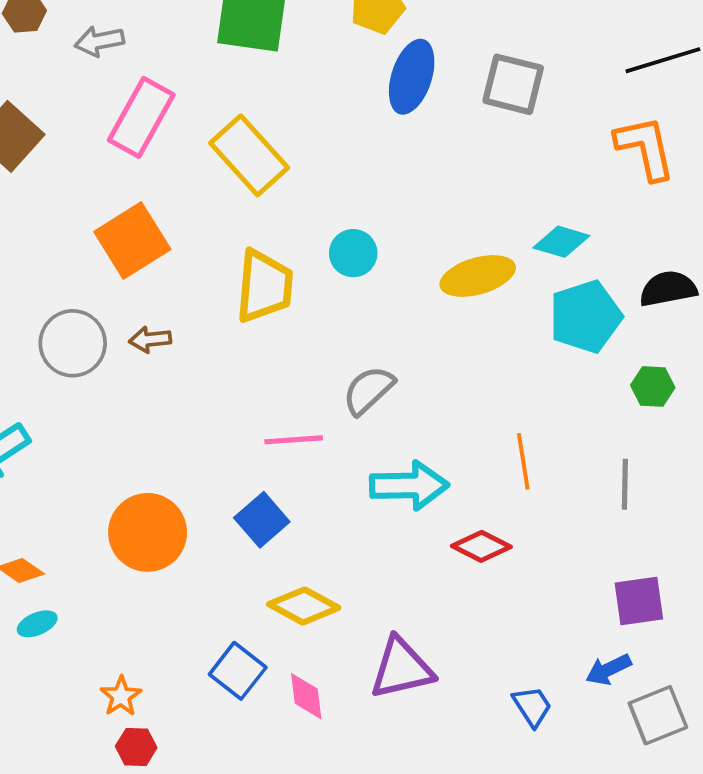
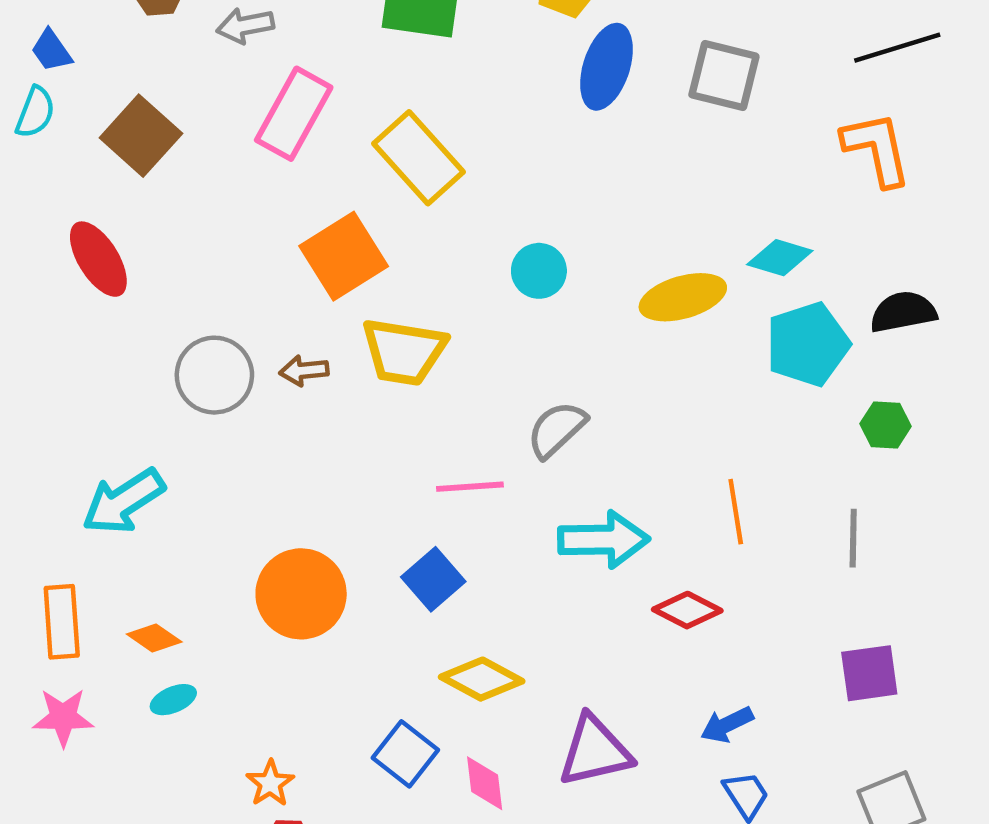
orange square: (132, 240) -> (344, 256), moved
yellow trapezoid: (264, 286) -> (404, 352), moved, turned 94
blue arrow: (608, 670) -> (727, 725), moved

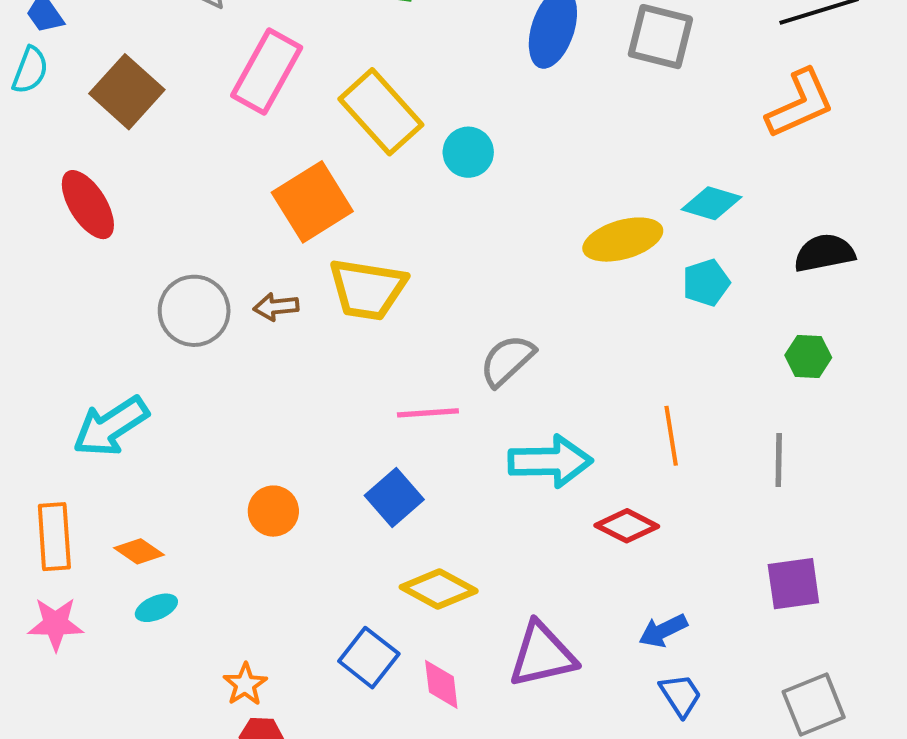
orange L-shape: (877, 149) -> (800, 104), turned 78
cyan circle: (539, 271) -> (468, 152), moved
cyan pentagon: (808, 344) -> (706, 283), moved, size x0.6
orange circle: (301, 594) -> (273, 511), size x0.6

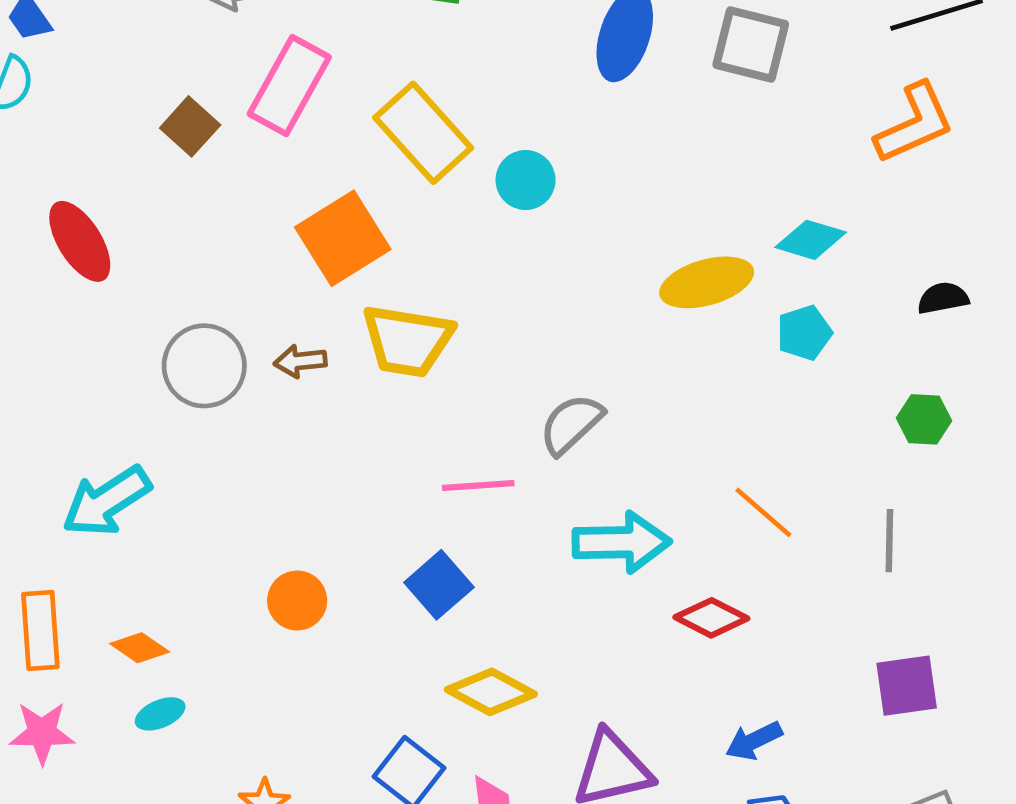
brown square: (127, 92) -> (190, 126), moved, size x0.7
black semicircle: (824, 253) -> (943, 298), size x0.7
orange line: (671, 436) -> (763, 512), turned -40

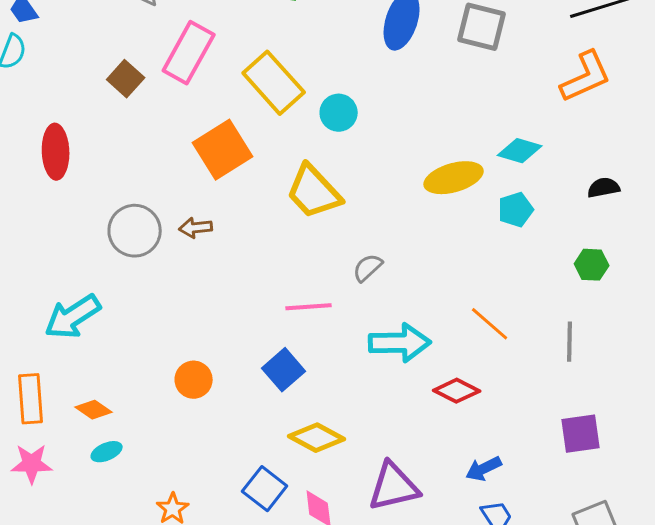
red ellipse: (80, 241) -> (56, 152), turned 30
yellow trapezoid: (407, 341) -> (314, 192), moved, turned 38
gray semicircle: (571, 424) -> (368, 268), size x0.7

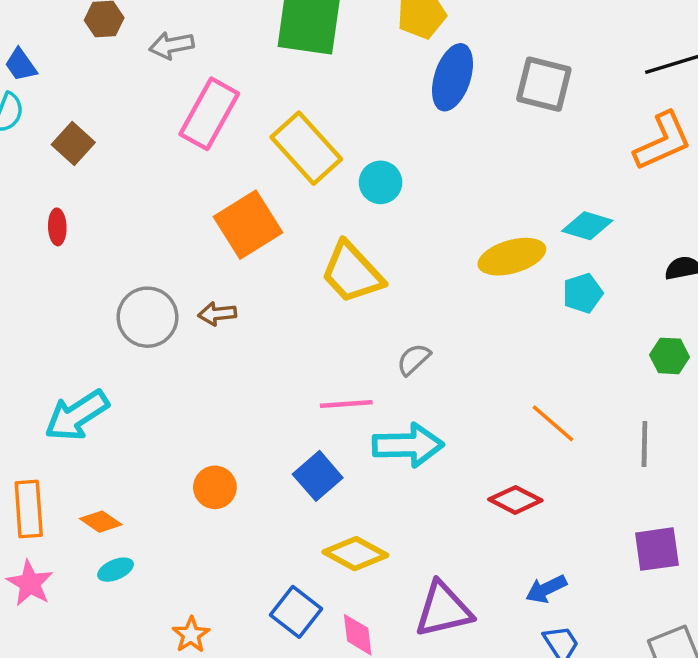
brown square: (126, 79) -> (73, 144), moved
red ellipse: (56, 152) -> (57, 227), size x0.6
cyan arrow: (400, 343) -> (408, 445), moved
pink star: (32, 464) -> (30, 583), turned 30

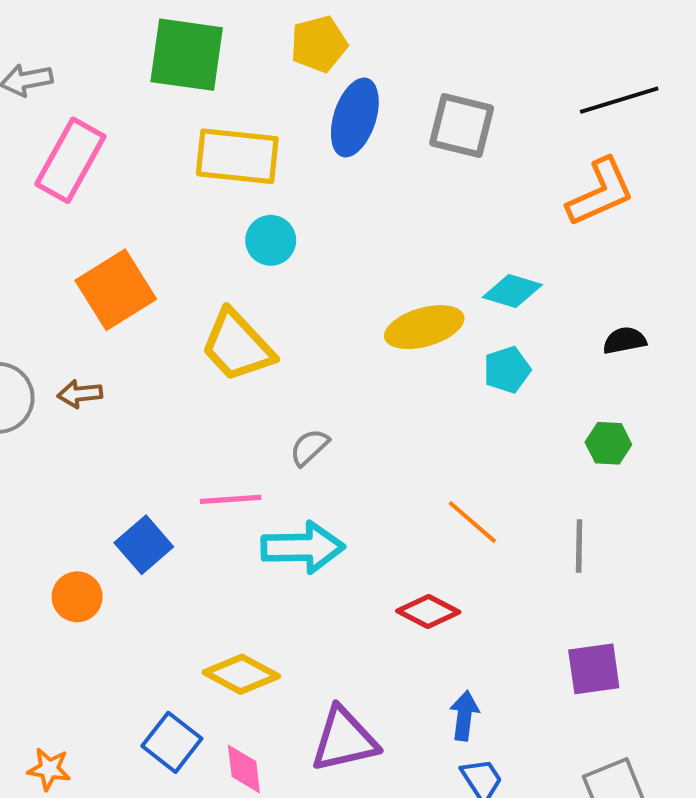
yellow rectangle: (306, 148) -> (237, 156), moved, turned -42
blue square: (318, 476) -> (144, 545), moved
blue arrow: (546, 589) -> (464, 716), turned 123
orange star: (191, 635) -> (49, 769), turned -30

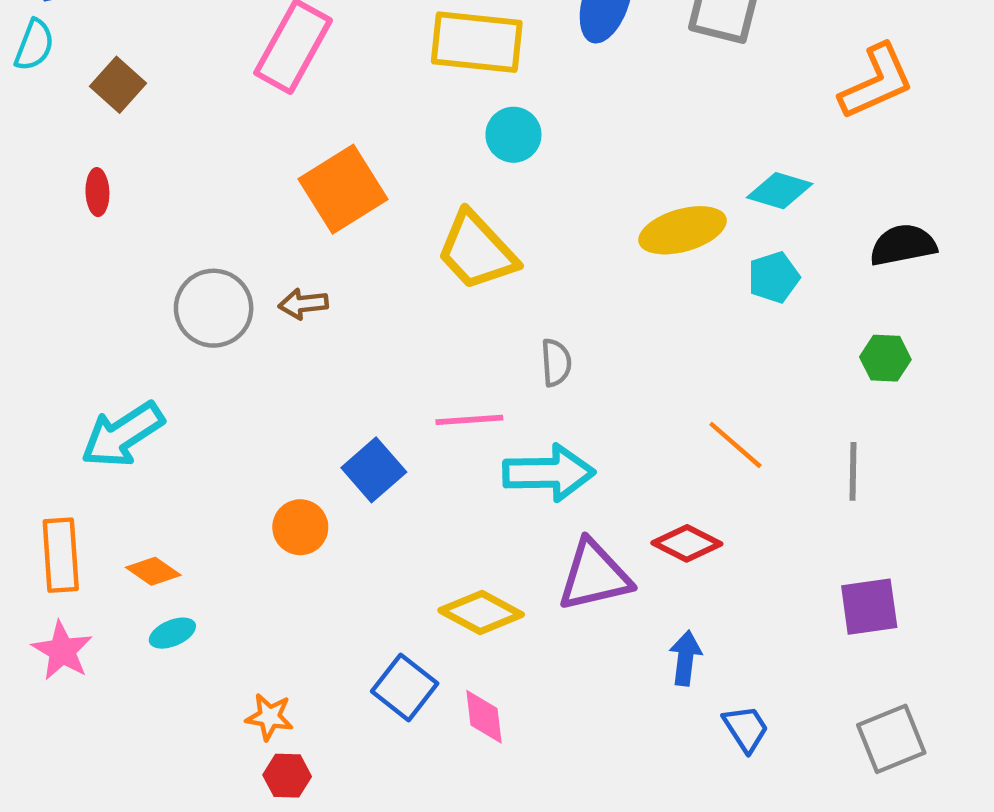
black semicircle: (624, 340) -> (903, 245), size x1.4
gray semicircle: (309, 447) -> (556, 363), turned 129
blue arrow: (464, 716) -> (685, 658), moved
purple triangle: (344, 740) -> (594, 576), moved

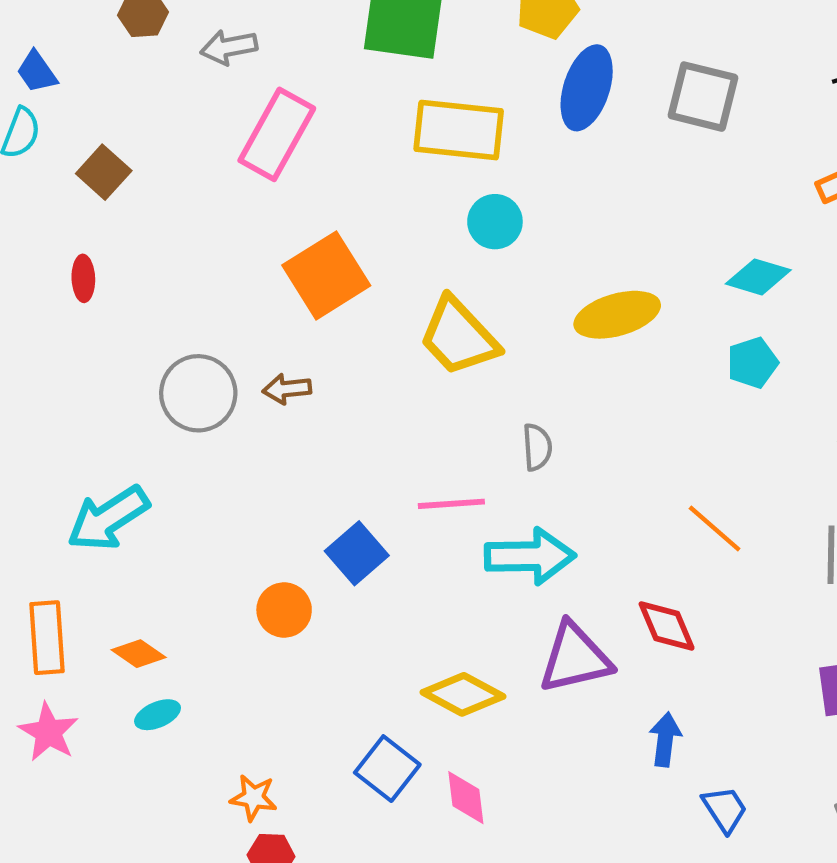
yellow ellipse: (682, 230) -> (617, 315), moved
red diamond: (687, 543) -> (667, 626), turned 40

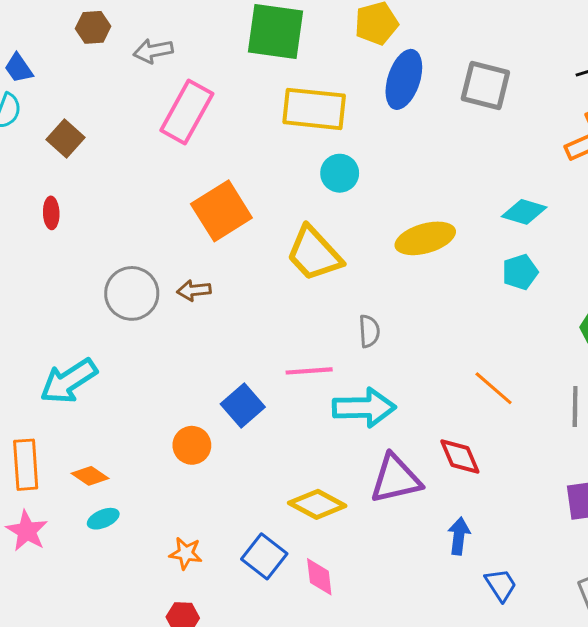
orange star: (254, 798) -> (186, 553), moved

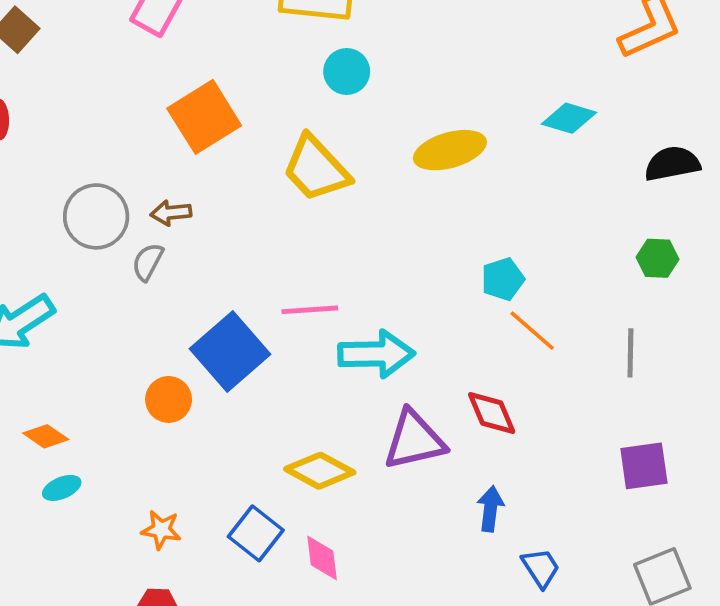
cyan pentagon: (520, 272) -> (503, 279), moved
gray semicircle: (369, 331) -> (148, 262), moved, turned -148
blue square: (243, 406) -> (230, 352), size x1.5

